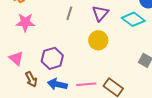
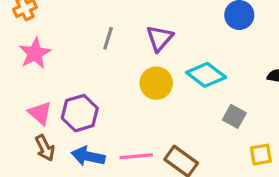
cyan diamond: (133, 19) -> (206, 75), moved
pink star: (25, 22) -> (35, 53), turned -30
pink triangle: (16, 58) -> (40, 113), moved

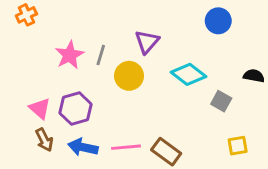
gray line: (108, 38) -> (101, 55), moved
pink star: (35, 53) -> (70, 55), moved
yellow circle: (156, 83) -> (129, 76), moved
gray square: (234, 116) -> (221, 101), moved

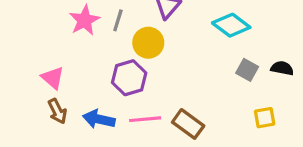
cyan diamond: (188, 74) -> (231, 25), moved
black semicircle: (254, 76) -> (282, 68), moved
purple hexagon: (75, 109) -> (129, 78), moved

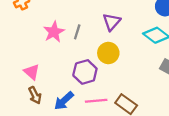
yellow circle: (148, 43) -> (108, 53), moved
blue arrow: (99, 119) -> (64, 101), turned -55

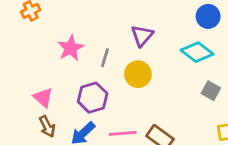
gray line: (77, 32) -> (105, 58), moved
purple hexagon: (85, 72) -> (93, 98), moved

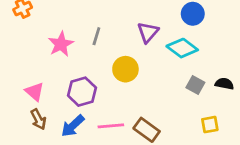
purple triangle: (142, 36) -> (148, 32), moved
gray line: (105, 58) -> (96, 36), moved

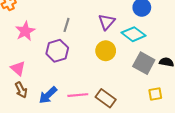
pink star: (61, 44) -> (25, 31), moved
yellow circle: (125, 69) -> (106, 51), moved
gray square: (195, 85) -> (144, 63), size x1.5
purple hexagon: (82, 92) -> (57, 51), moved

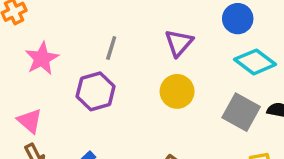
cyan diamond: (134, 34) -> (255, 62), moved

